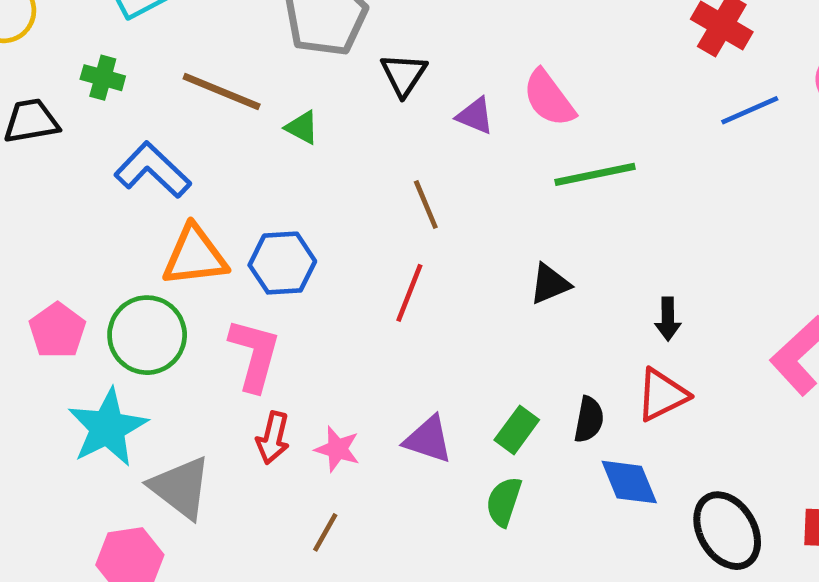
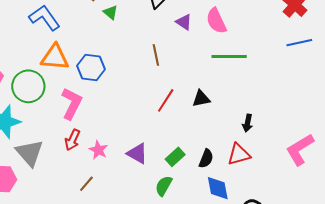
red line: (409, 293) -> (166, 100), moved

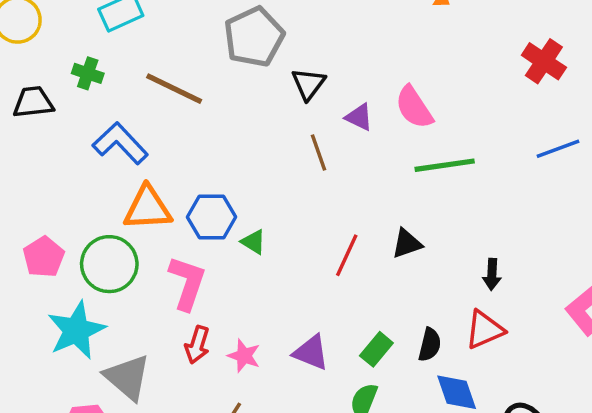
green triangle: (111, 12) -> (253, 242), moved
blue line: (299, 43) -> (558, 149), moved
brown line: (156, 55) -> (319, 153), moved

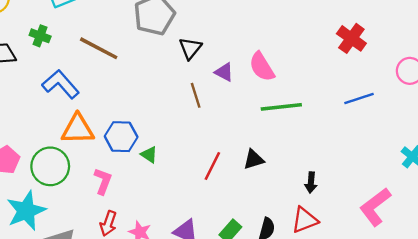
pink L-shape: (187, 283) -> (103, 181), size x0.7

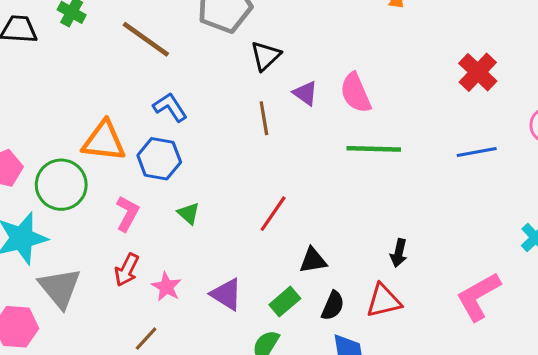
blue L-shape: (61, 84) -> (170, 107), moved, size x0.7
green triangle: (149, 155) -> (188, 213), moved
black triangle: (254, 159) -> (313, 260), moved

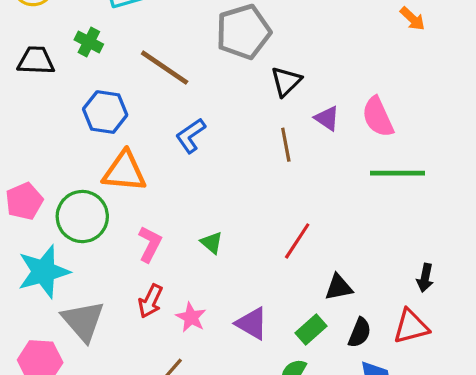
blue L-shape: (170, 107) -> (191, 136), turned -90
blue hexagon: (159, 159) -> (105, 112), moved

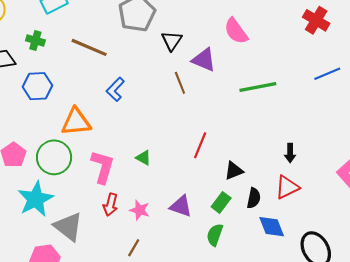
blue hexagon: (105, 112) -> (37, 86), moved
pink semicircle: (378, 117) -> (236, 31), moved
purple triangle: (327, 118) -> (204, 60), size x1.4
pink L-shape: (150, 244) -> (103, 167), size x1.4

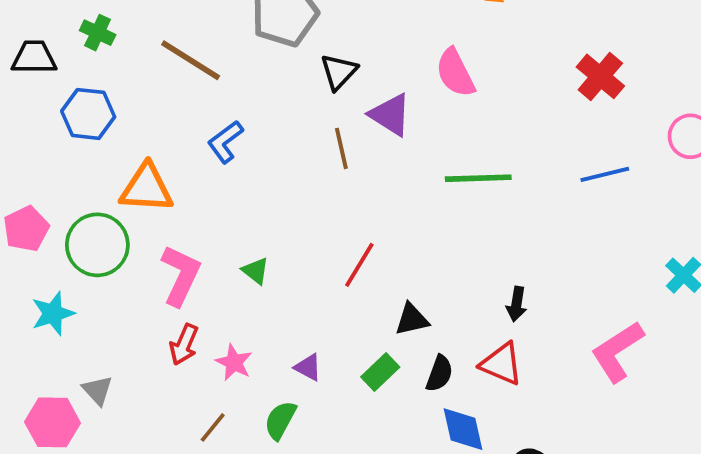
red triangle: (287, 187) -> (501, 364), turned 40
cyan star: (36, 199) -> (53, 313), size x0.7
purple triangle: (181, 206) -> (308, 367), size x0.7
gray triangle: (68, 227) -> (98, 390), moved, size x0.6
green semicircle: (215, 235) -> (280, 420), moved

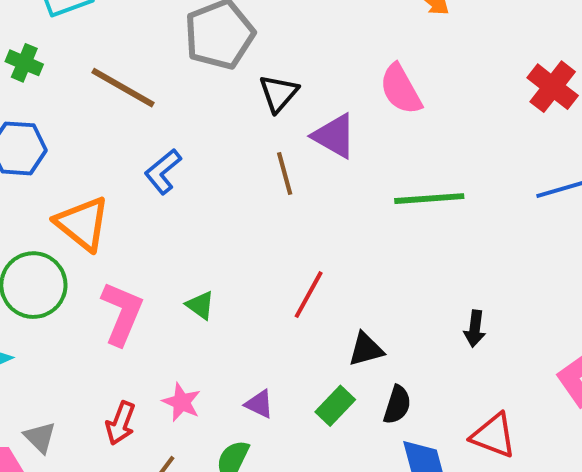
orange triangle: (146, 188) -> (82, 224), turned 38
red arrow: (184, 345) -> (121, 423), moved
red triangle: (501, 364) -> (494, 435), moved

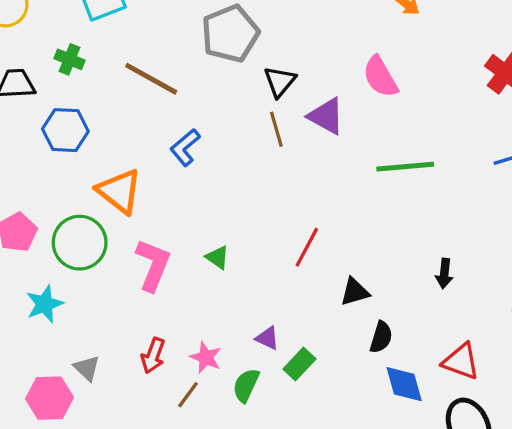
brown line: (285, 173) -> (276, 129), moved
pink star: (182, 402) -> (206, 357), moved
green rectangle: (335, 406) -> (299, 364), moved

